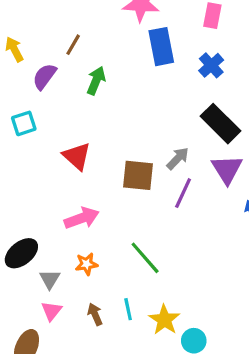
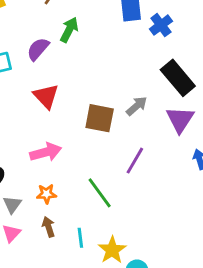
blue cross: (211, 65) -> (161, 25), moved
purple semicircle: (44, 76) -> (38, 49), moved
purple line: (183, 193) -> (135, 161), moved
brown arrow: (95, 314) -> (49, 227), moved

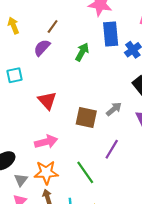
green arrow: (69, 30) -> (82, 52), moved
purple semicircle: (38, 49) -> (42, 48), moved
orange star: (46, 194) -> (46, 172), size x1.6

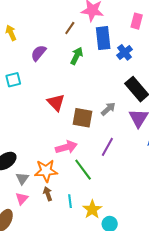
brown line: (53, 27) -> (70, 28), moved
red triangle: (47, 101) -> (56, 102), moved
pink arrow: (46, 142) -> (66, 147), moved

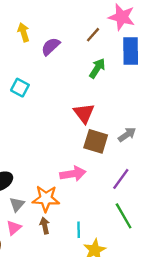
purple semicircle: (39, 53) -> (51, 46), moved
cyan square: (13, 80) -> (20, 88), turned 35
red triangle: (56, 102) -> (84, 113), moved
green line: (83, 170) -> (124, 216), moved
cyan line: (70, 201) -> (79, 230), moved

